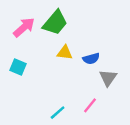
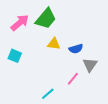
pink line: (90, 105) -> (73, 79), moved

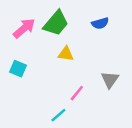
blue semicircle: (76, 49) -> (100, 23), moved
pink line: (73, 79) -> (77, 93), moved

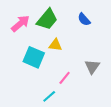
blue semicircle: (100, 23) -> (84, 19), turned 64
cyan square: (18, 69) -> (34, 57), moved, size x1.5

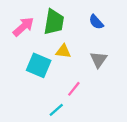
green trapezoid: (47, 19) -> (54, 22), turned -30
gray triangle: (92, 67) -> (98, 60), moved

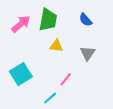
cyan square: (39, 65) -> (21, 74), moved, turned 35

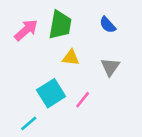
cyan square: (21, 74) -> (51, 93), moved
cyan line: (50, 98) -> (29, 123), moved

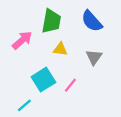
blue semicircle: (108, 25) -> (92, 21), size x1.5
pink arrow: (26, 30) -> (22, 40), moved

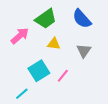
green trapezoid: (51, 21) -> (46, 19), turned 45

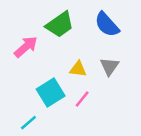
yellow triangle: (54, 44) -> (78, 69), moved

